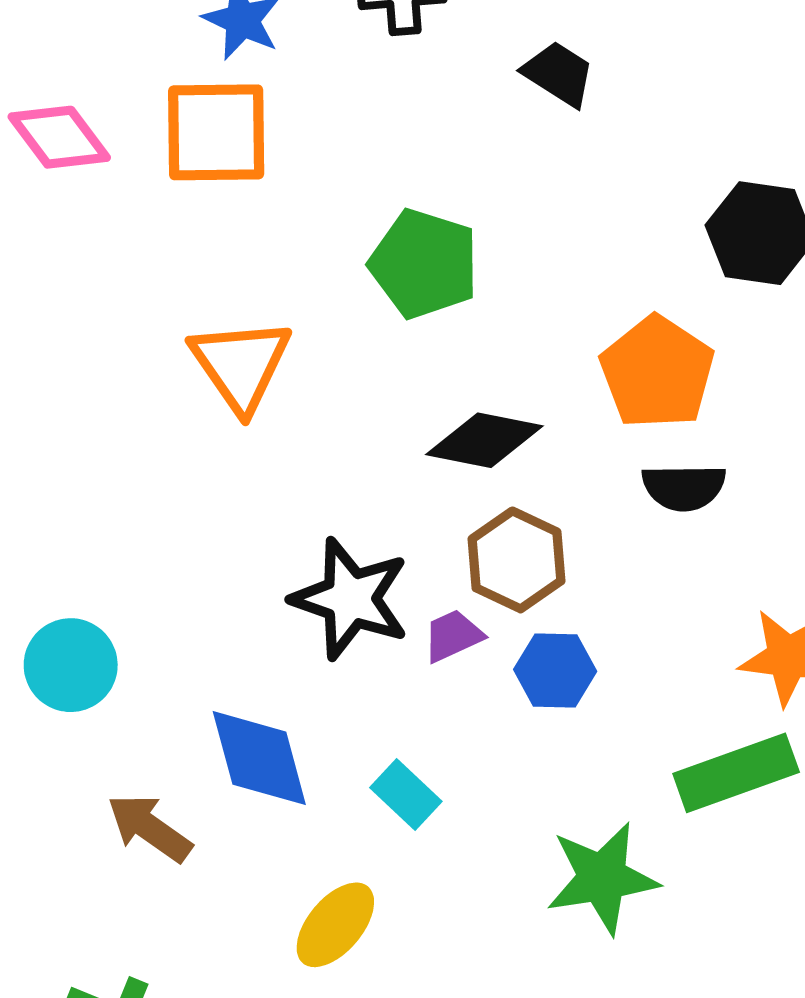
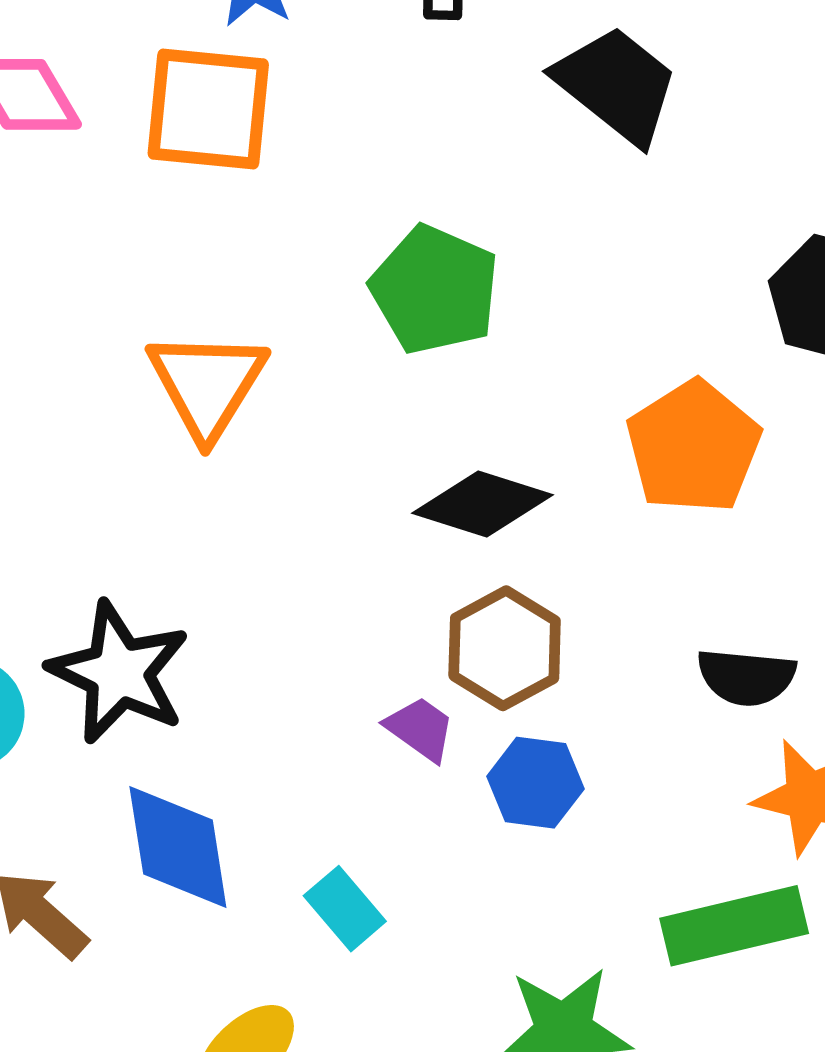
black trapezoid: (559, 74) -> (617, 85), size x1.5
black semicircle: (684, 487) -> (746, 677), moved
black star: (350, 599) -> (119, 673), moved
purple trapezoid: (453, 636) -> (420, 729), turned 54

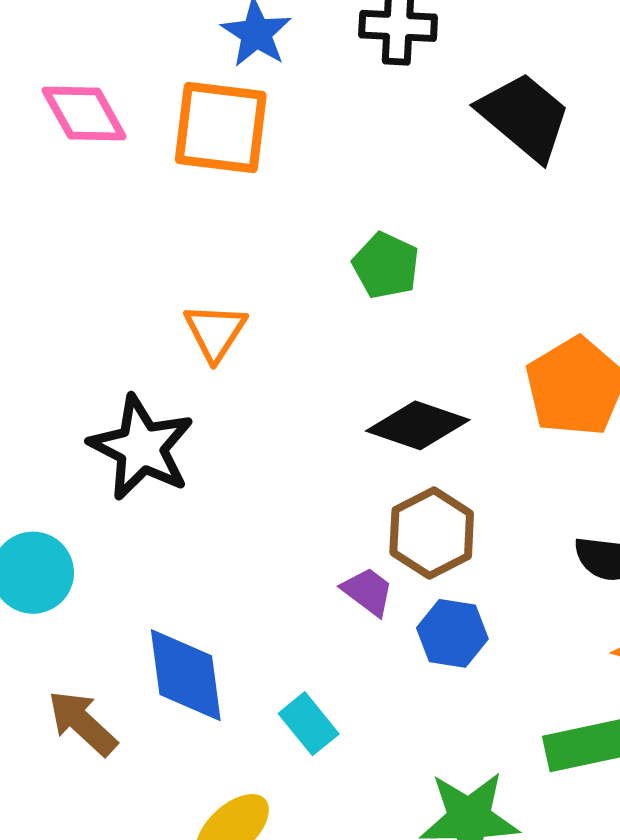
green pentagon: (435, 290) -> (386, 266), size x0.7
orange triangle: (207, 384) -> (215, 332), size x0.7
black star: (119, 673) -> (141, 448), moved

